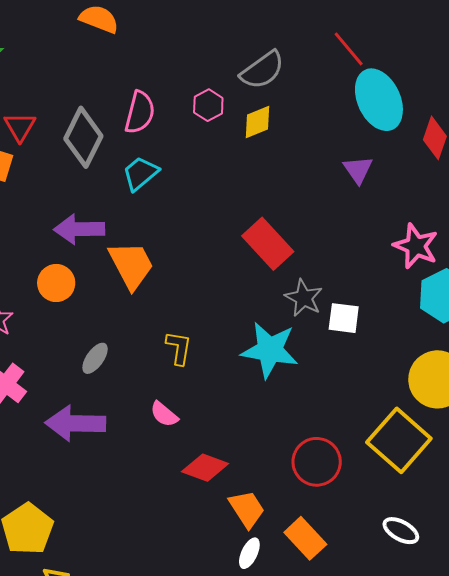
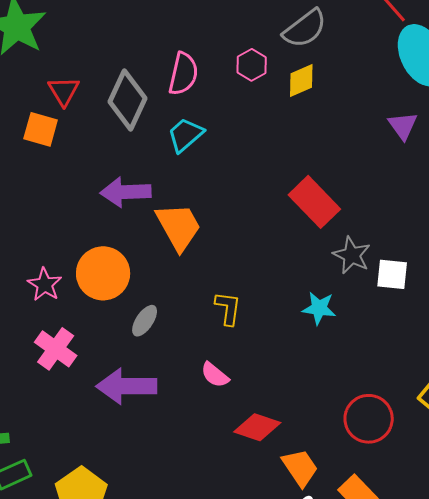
orange circle: (56, 283) -> (103, 273), moved, size x1.4
cyan star: (270, 350) -> (319, 308), size x0.6

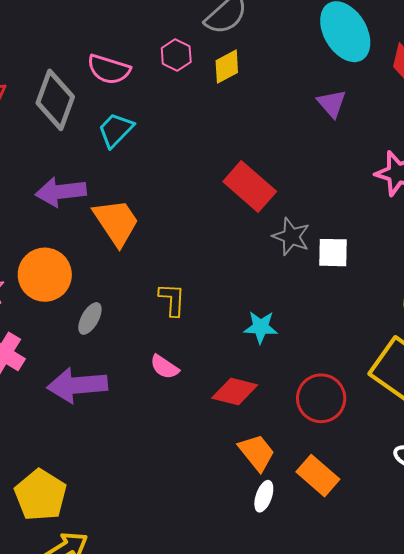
pink semicircle: (183, 74) -> (109, 69), turned 99
cyan star: (319, 308) -> (261, 327), moved
red diamond: (257, 427) -> (235, 392), moved

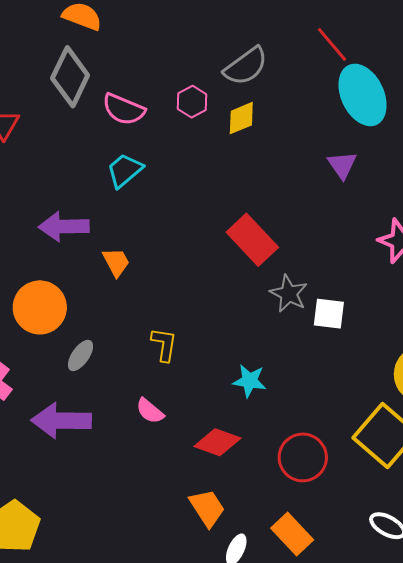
gray diamond: (55, 100) -> (70, 77), moved
orange trapezoid: (116, 222) -> (116, 262), size x0.6
orange trapezoid: (257, 453) -> (207, 508), moved

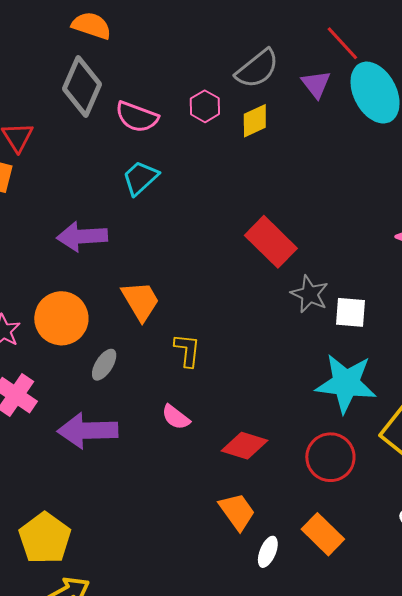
purple triangle: (342, 165) -> (316, 84), moved
orange trapezoid: (116, 262) -> (141, 301), moved, size x1.4
cyan star: (249, 381) -> (346, 383), moved, size x1.8

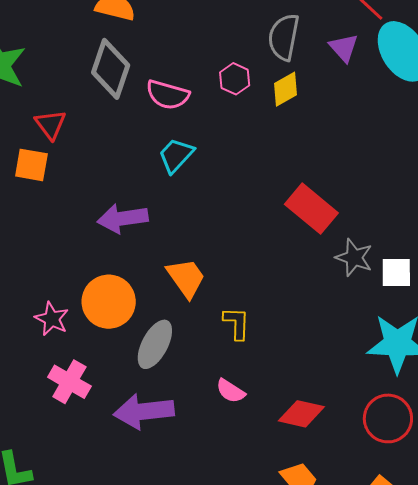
gray semicircle: (257, 69) -> (284, 37), turned 144
gray ellipse: (104, 365) -> (155, 344), size x1.5

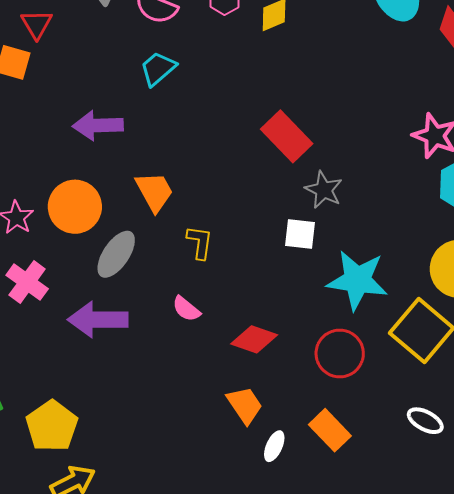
white square: (396, 272) -> (300, 234), moved

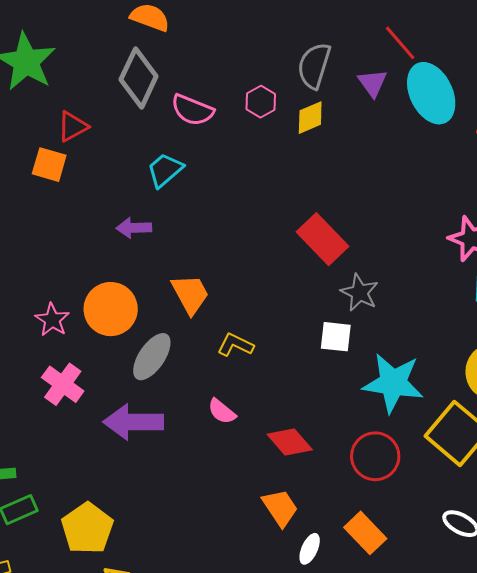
red triangle: (37, 24) -> (73, 126), turned 32
cyan trapezoid: (158, 69) -> (165, 170), moved
purple arrow: (98, 125) -> (134, 228), size x0.7
yellow L-shape: (200, 242) -> (235, 345), turned -72
red diamond: (254, 339) -> (290, 442), turned 30

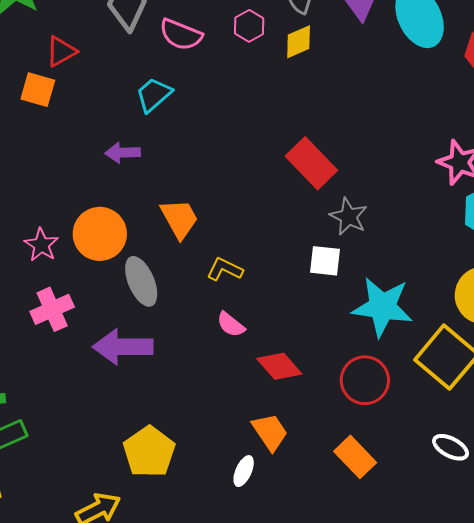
gray ellipse: (152, 357) -> (141, 281), turned -57
pink cross: (63, 384) -> (52, 309), turned 30
pink semicircle: (222, 411) -> (231, 325), moved
yellow pentagon: (87, 528) -> (149, 452), moved
white ellipse: (310, 549) -> (244, 471), moved

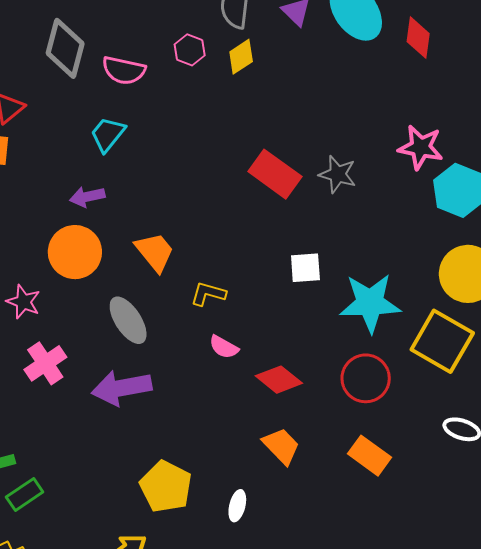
gray star: (349, 217) -> (338, 174), moved
orange circle: (100, 234) -> (75, 252), moved
white ellipse: (244, 471) -> (237, 506), moved

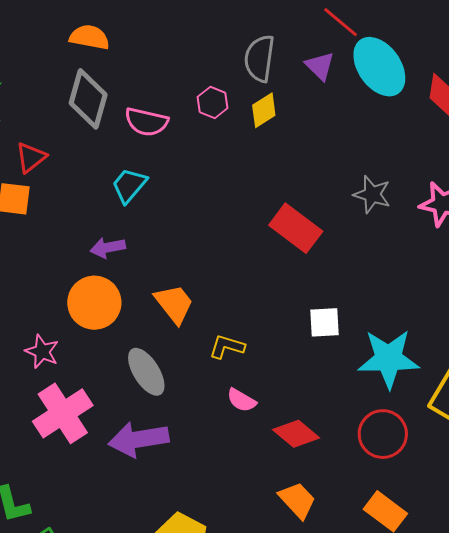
gray star: (338, 174) -> (372, 195), moved
pink cross: (45, 363) -> (63, 413), size x1.4

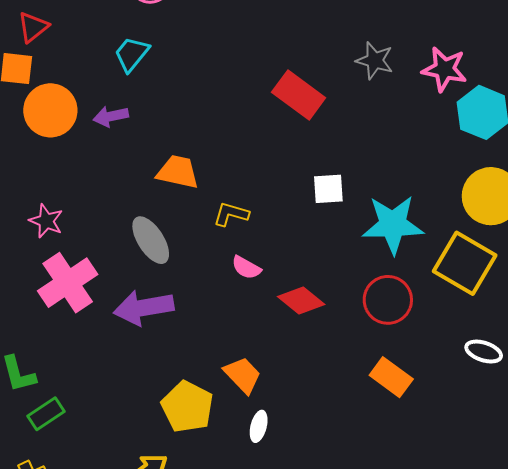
orange circle: (94, 303) -> (50, 110), moved
orange trapezoid: (174, 304) -> (178, 172), turned -39
orange trapezoid: (297, 500) -> (243, 375), moved

